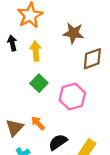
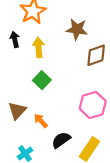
pink hexagon: (72, 97) -> (93, 105), moved
brown triangle: (15, 128) -> (17, 111), moved

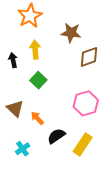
black arrow: (15, 39) -> (13, 60), moved
brown triangle: (17, 111) -> (15, 109), turned -30

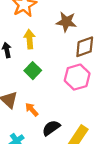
pink hexagon: (86, 103) -> (77, 77), moved

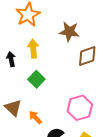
pink hexagon: (77, 77) -> (80, 108), moved

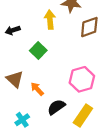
yellow arrow: (33, 49) -> (50, 20), moved
black arrow: (11, 59) -> (13, 30), turned -96

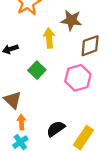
pink hexagon: (82, 79) -> (78, 78), moved
orange arrow: (37, 89) -> (21, 122), moved, turned 40

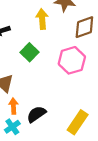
black semicircle: (56, 129) -> (36, 114), moved

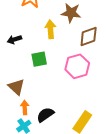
green square: (29, 52) -> (39, 59), turned 35

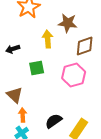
black semicircle: (45, 115) -> (54, 121), moved

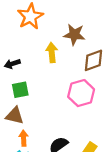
green square: (37, 68) -> (20, 90), moved
brown triangle: (15, 95) -> (15, 116), turned -30

